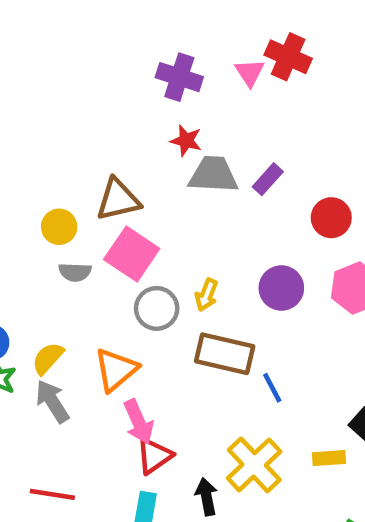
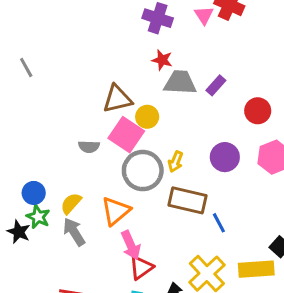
yellow circle: (59, 227) -> (147, 117), moved
gray circle: (157, 308) -> (143, 171), size x1.4
yellow rectangle: (329, 458) -> (256, 269), size x1.6

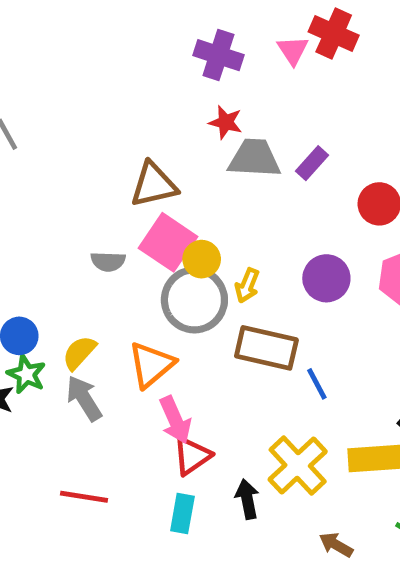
yellow circle: (147, 117) -> (202, 259), moved

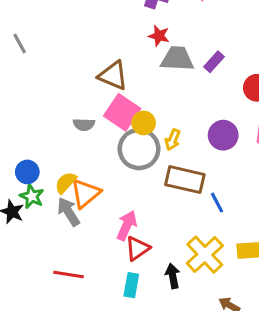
brown triangle: (154, 185) -> (113, 76), turned 36
orange triangle: (151, 365) -> (85, 193), moved
pink arrow: (175, 420) -> (127, 225), turned -132

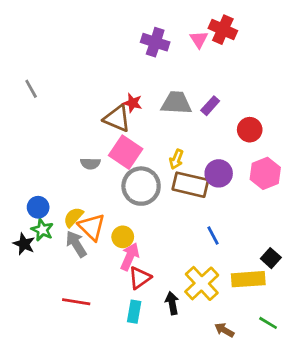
red star: (159, 36) -> (133, 103), moved
yellow circle: (144, 123) -> (123, 237), moved
yellow arrow: (173, 140) -> (176, 159), moved
brown rectangle: (185, 180) -> (190, 185), moved
orange triangle: (85, 193) -> (92, 227), turned -36

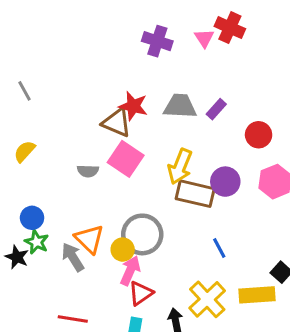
red star: (133, 103) -> (133, 106), size x1.4
yellow arrow: (176, 159) -> (180, 166), size x1.6
gray circle: (141, 186) -> (142, 234), moved
yellow semicircle: (73, 217) -> (24, 151), moved

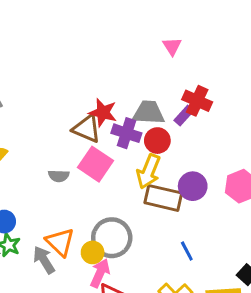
red cross: (230, 28) -> (197, 101), moved
purple cross: (157, 41) -> (126, 133), moved
red circle: (259, 135) -> (157, 141), moved

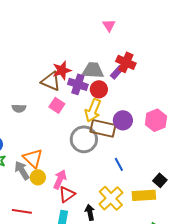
red star: (103, 113) -> (62, 70), turned -30
pink square: (95, 164) -> (57, 105), size x0.7
gray semicircle: (59, 176) -> (19, 108), moved
gray circle: (112, 238) -> (84, 139), moved
yellow circle: (93, 252) -> (38, 177), moved

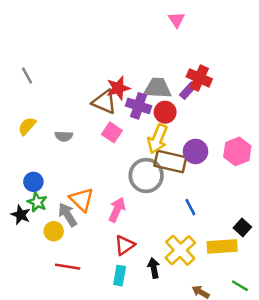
pink triangle: (109, 25) -> (177, 20), moved
yellow circle: (38, 177) -> (54, 231), moved
pink arrow: (60, 179) -> (117, 210), moved

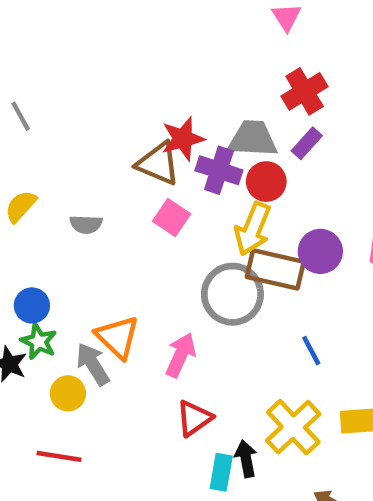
red cross: (199, 78) -> (305, 91), moved, turned 35
red line: (68, 267) -> (59, 456), moved
cyan rectangle: (120, 276) -> (221, 472), moved

